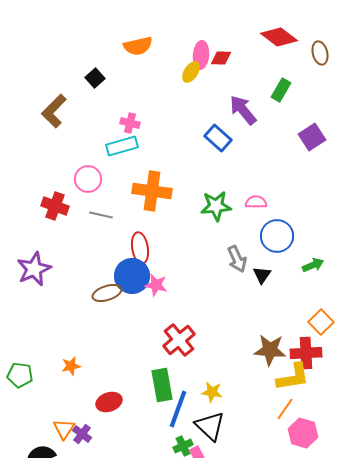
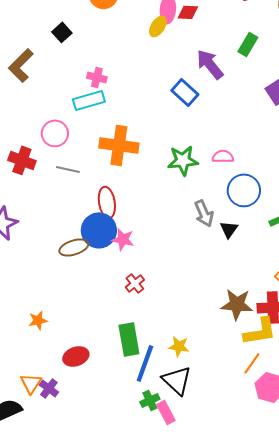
red cross: (179, 340) -> (135, 283), moved, size x0.6

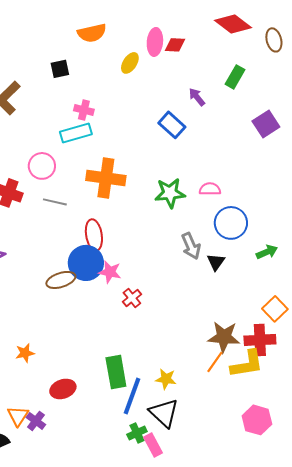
yellow ellipse: (158, 26) -> (130, 63), moved
black square: (62, 32) -> (60, 69), moved, turned 30
purple arrow: (210, 64) -> (197, 97), size x0.6
red cross: (135, 283) -> (132, 298), moved
orange line: (252, 363) -> (215, 362), moved

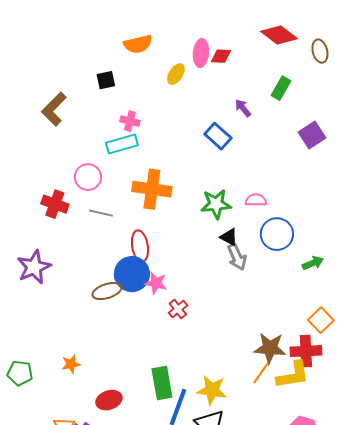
black triangle: (216, 262) -> (229, 237), moved, turned -36
yellow star: (166, 379) -> (212, 390), size x1.4

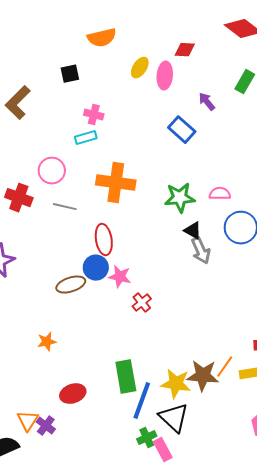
pink ellipse: (201, 53) -> (165, 76), moved
cyan rectangle: (122, 144) -> (86, 138), size x0.7
blue circle: (132, 274) -> (96, 268), size x0.7
brown star: (270, 348) -> (203, 376), moved
orange star: (71, 364) -> (47, 342), moved

